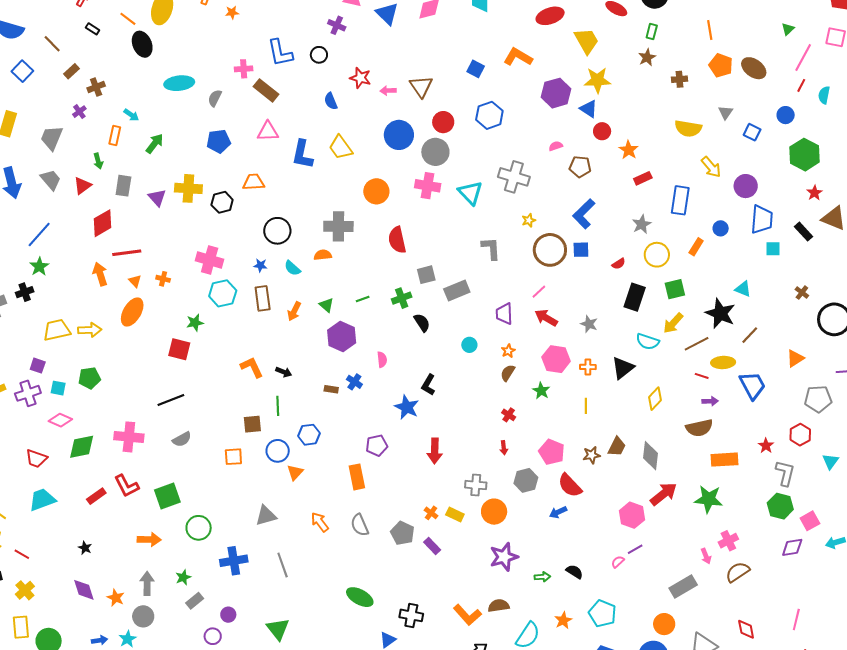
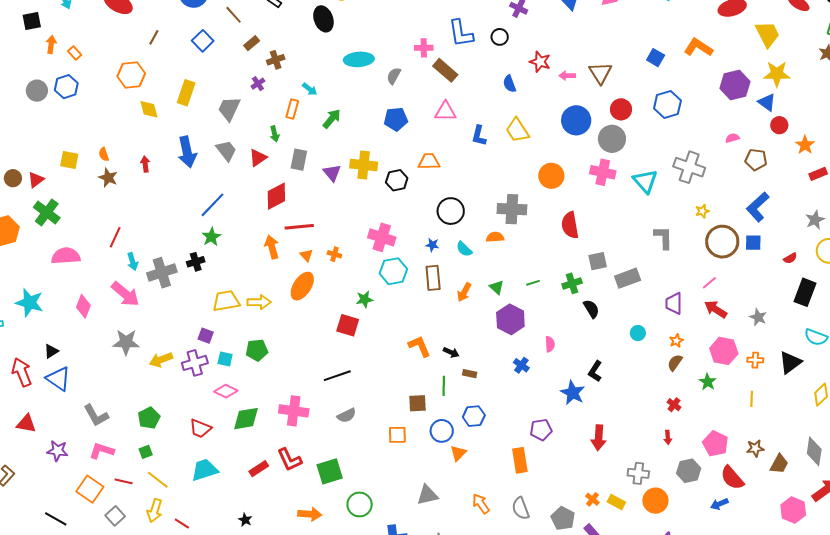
blue L-shape: (302, 154) -> (479, 136), size x0.7
brown rectangle: (331, 389) -> (470, 374), moved
brown trapezoid: (617, 447) -> (779, 464), moved

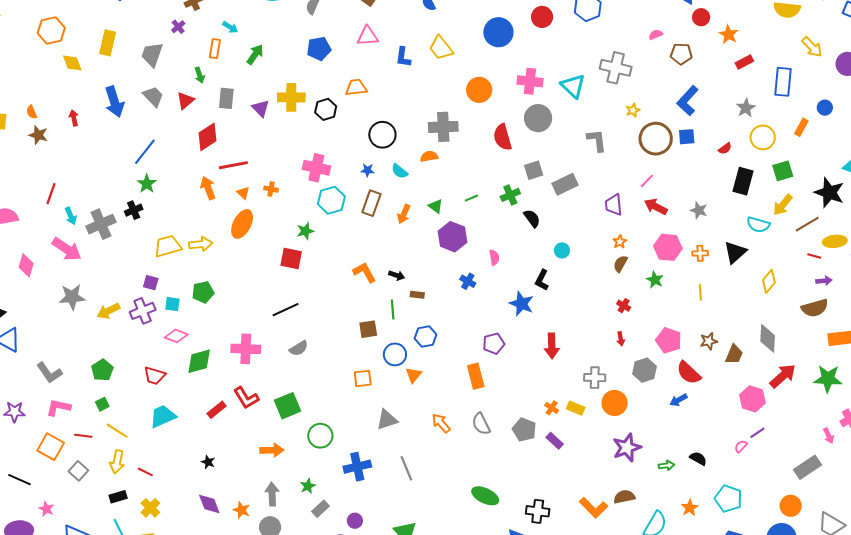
gray circle: (612, 139) -> (538, 118), moved
brown rectangle: (433, 278) -> (371, 203), turned 30
cyan circle: (638, 333) -> (562, 250), moved
orange square: (397, 435) -> (363, 378), moved

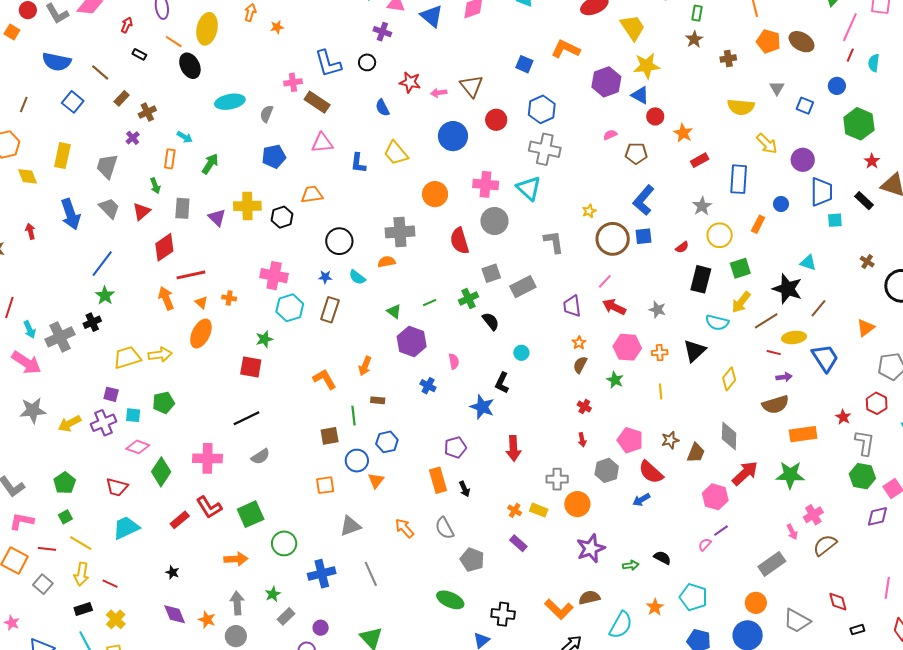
gray cross: (616, 68) -> (545, 149), moved
orange arrow: (404, 214) -> (365, 366), moved
black arrow: (397, 275) -> (464, 489), moved, turned 49
green diamond: (199, 361) -> (161, 472), turned -40
gray pentagon: (524, 430) -> (472, 560), moved

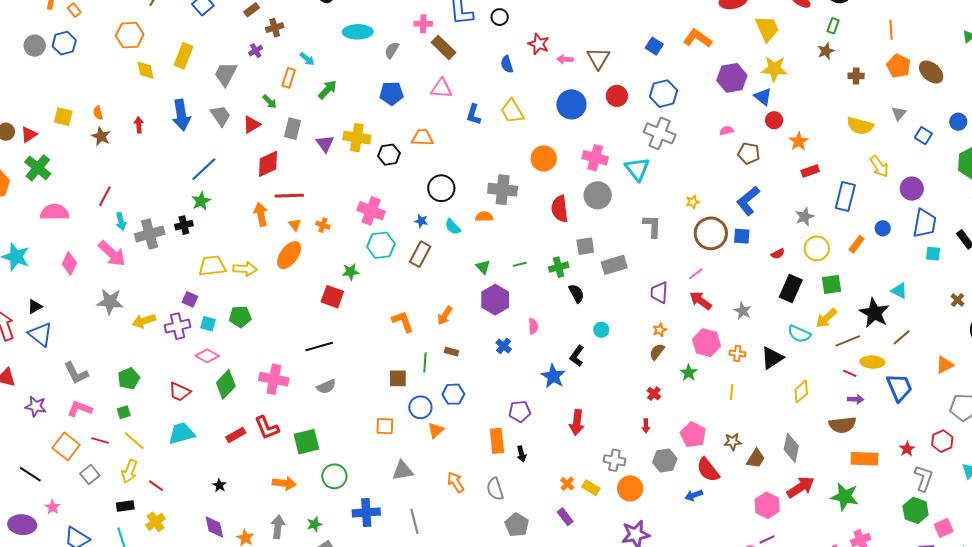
green arrow: (155, 186) -> (270, 102), turned -35

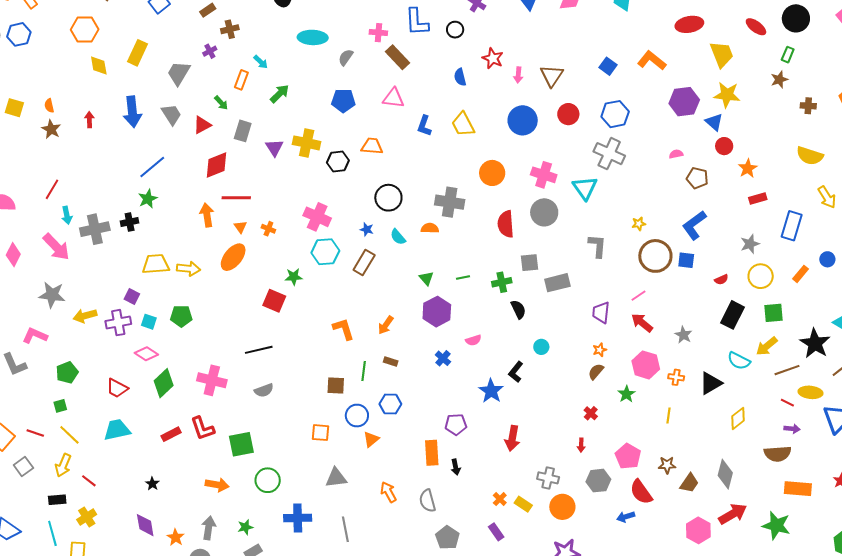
pink arrow: (565, 59) -> (518, 75), turned -91
pink semicircle: (533, 326) -> (473, 340), turned 70
pink L-shape: (80, 409) -> (35, 336), moved

